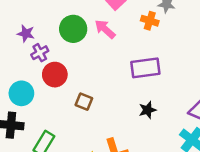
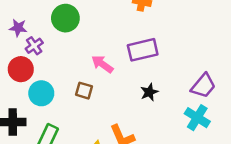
pink arrow: (105, 29) -> (102, 64), moved
red circle: (55, 75) -> (21, 69), moved
cyan circle: (21, 93) -> (41, 93), moved

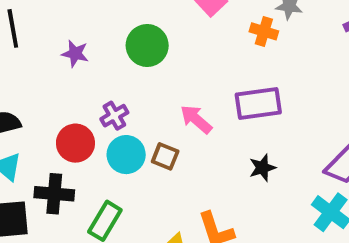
purple cross: (34, 46) -> (114, 116), moved
red circle: (21, 69) -> (75, 143), moved
cyan circle: (41, 93) -> (126, 155), moved

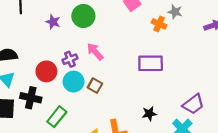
green circle: (147, 45) -> (83, 16), moved
pink arrow: (196, 119) -> (95, 52), moved
black star: (262, 168) -> (149, 114), moved

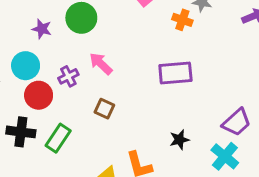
cyan circle: (74, 82) -> (26, 66), moved
green rectangle: (57, 117) -> (58, 138), moved

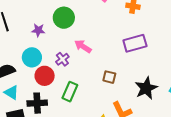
brown square: (104, 109) -> (109, 77), moved
green rectangle: (58, 138) -> (70, 92), moved
black star: (179, 140) -> (146, 88), size x1.6

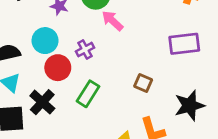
pink arrow: (83, 46) -> (112, 21), moved
black cross: (37, 103) -> (42, 102), turned 36

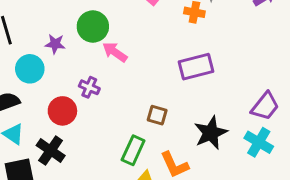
cyan circle: (45, 41) -> (30, 69), moved
purple cross: (85, 50) -> (89, 87), turned -30
green rectangle: (88, 94) -> (133, 150), moved

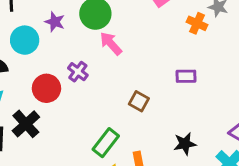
purple rectangle: (196, 67) -> (186, 76), size x0.6
brown square: (157, 115) -> (139, 101), moved
black star: (211, 133) -> (185, 144), size x0.7

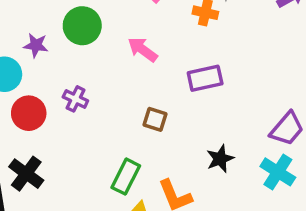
pink arrow: (111, 43) -> (143, 49), moved
purple rectangle: (186, 76) -> (205, 78), size x1.4
red circle: (46, 88) -> (29, 113), moved

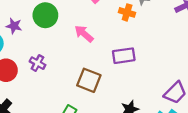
brown square: (155, 119) -> (89, 80), size x1.5

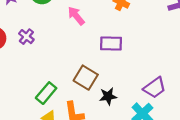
brown square: (89, 80) -> (86, 78), moved

